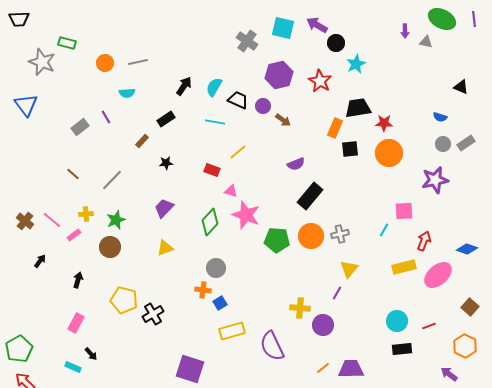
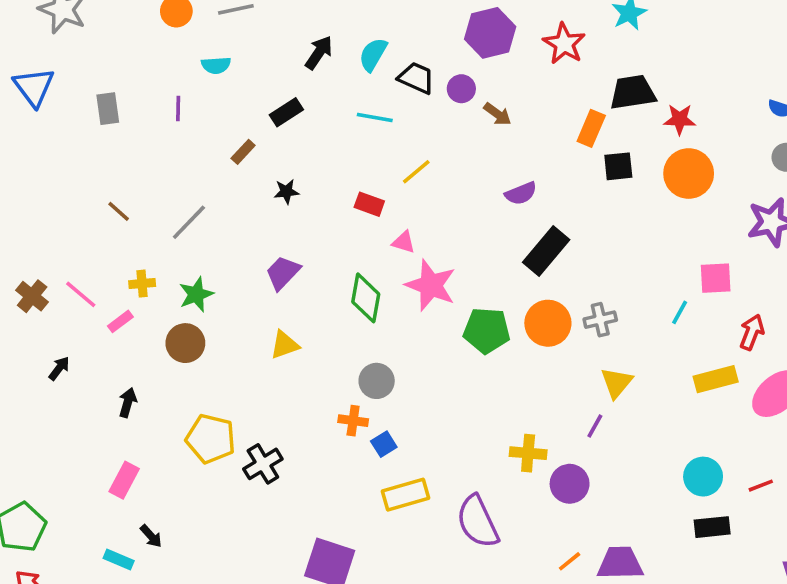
purple line: (106, 117) -> (178, 109), turned 32
gray rectangle: (80, 127) -> (108, 109), moved, turned -60
green diamond: (210, 222) -> (366, 298), turned -32

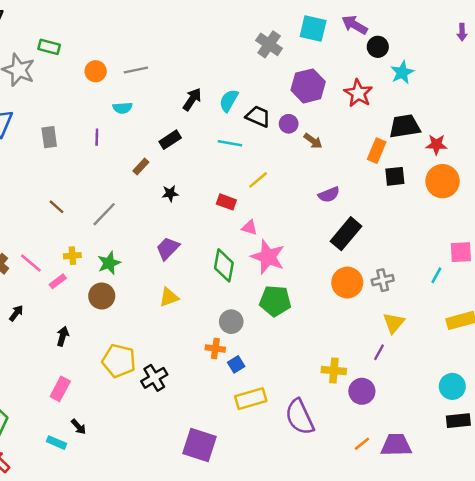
green pentagon: (487, 330) -> (275, 301), moved

